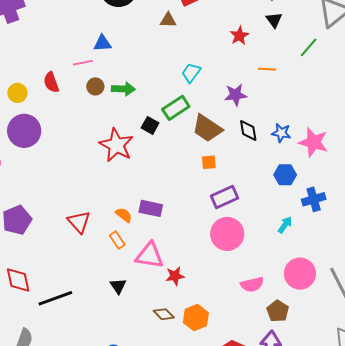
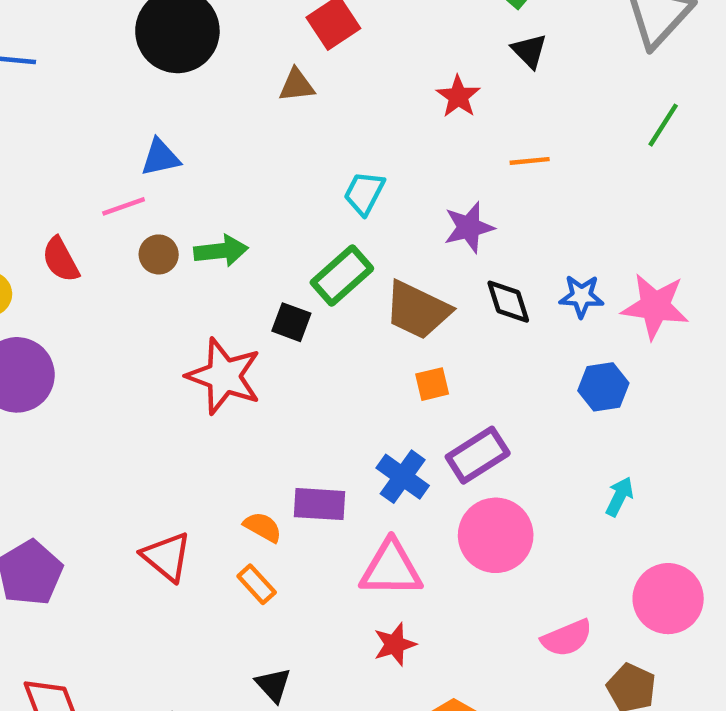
green line: (309, 47) -> (663, 125), moved
blue cross: (314, 199) -> (403, 477), moved, turned -30
pink triangle: (150, 255) -> (391, 569), moved

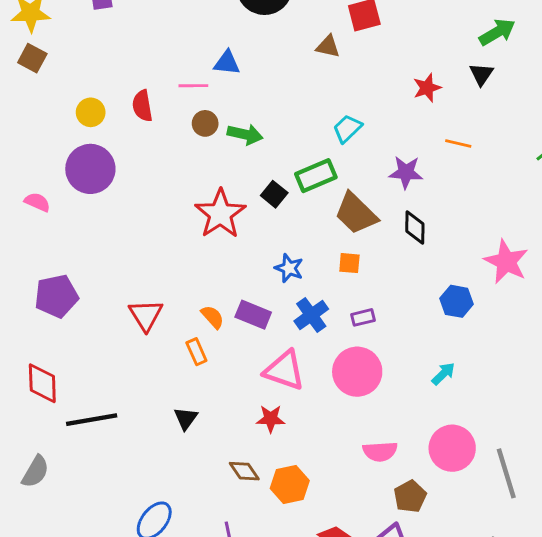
blue star: (581, 296) -> (289, 268), moved
purple rectangle: (478, 455) -> (363, 317), size x0.6

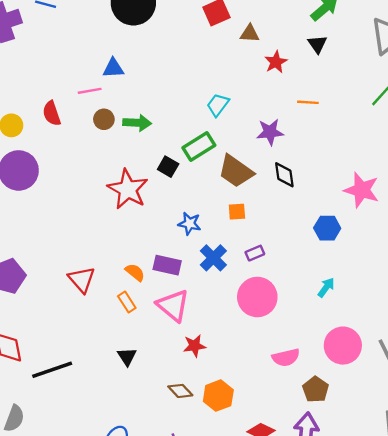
brown triangle: (328, 46) -> (250, 34), moved
pink triangle: (284, 370) -> (173, 305), moved, turned 30

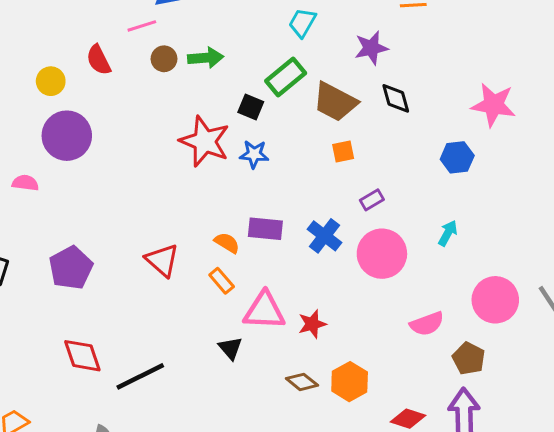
blue star: (190, 224) -> (254, 154), moved
blue cross: (213, 258) -> (324, 236), moved
cyan arrow: (326, 287) -> (448, 233), moved
pink triangle: (173, 305) -> (264, 311), moved, turned -30

